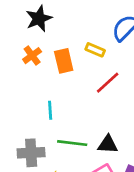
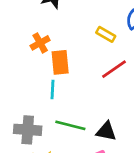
orange cross: (32, 56) -> (40, 43), moved
orange rectangle: (64, 61) -> (60, 62), moved

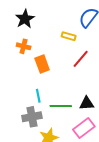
orange cross: (40, 43) -> (24, 46), moved, turned -32
cyan line: (52, 89) -> (38, 96), moved

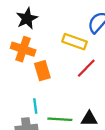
yellow rectangle: (69, 36) -> (75, 42), size x1.5
orange cross: (24, 46) -> (23, 49), size x1.5

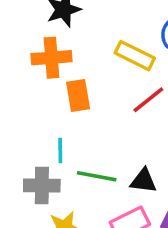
orange cross: (23, 49) -> (51, 58), turned -30

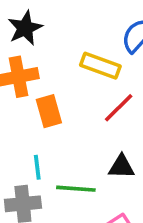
black triangle: (143, 181) -> (121, 167), moved

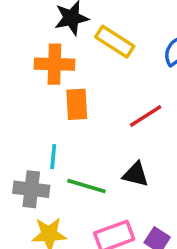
yellow rectangle: (100, 66) -> (115, 42), moved

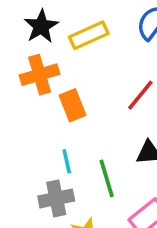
yellow rectangle: (115, 42) -> (89, 35), turned -39
green line: (86, 186) -> (107, 178), turned 75

